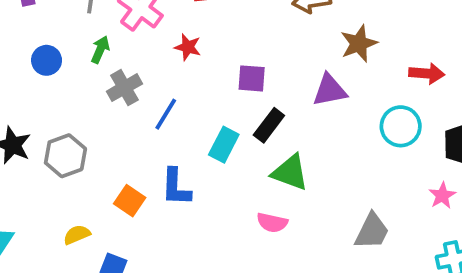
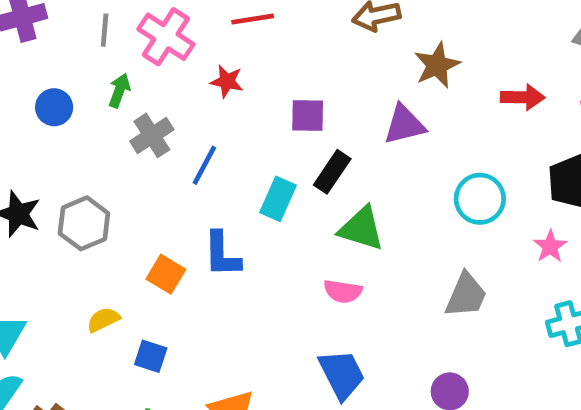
cyan circle: (401, 126) -> (480, 199), moved

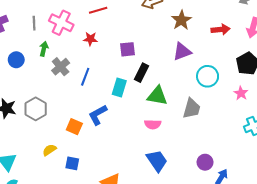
purple triangle: (404, 125) -> (182, 52), moved
blue L-shape: (222, 254) -> (98, 115), turned 70
gray trapezoid: (466, 295) -> (192, 109), moved

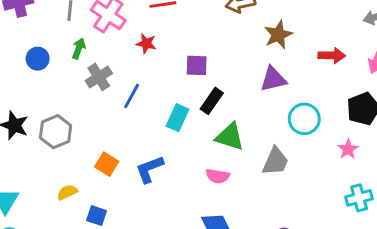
blue L-shape: (98, 115) -> (150, 169), moved

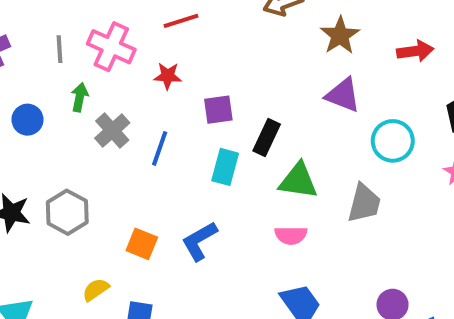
purple square: (197, 65) -> (218, 110), moved
purple triangle: (273, 79) -> (343, 95), turned 44

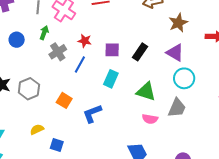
red star: (168, 76) -> (85, 41), moved
black rectangle: (267, 137) -> (140, 52), moved
cyan circle: (393, 141) -> (184, 78), moved
pink semicircle: (291, 235) -> (150, 119), moved
orange square: (142, 244) -> (64, 100), moved

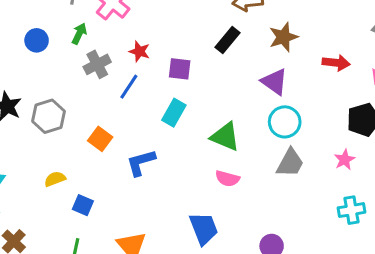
black rectangle: (140, 52) -> (228, 40), moved
gray trapezoid: (177, 108) -> (290, 163), moved

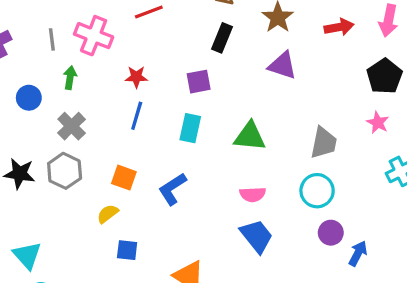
gray cross: (97, 64) -> (72, 126), moved
purple square: (180, 69) -> (199, 82), moved
cyan circle: (285, 122) -> (317, 191), moved
yellow semicircle: (55, 179) -> (108, 214), moved
pink semicircle: (227, 179) -> (253, 194), moved

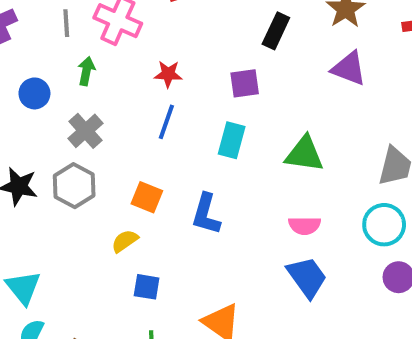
blue L-shape: (172, 189) -> (206, 214), turned -44

